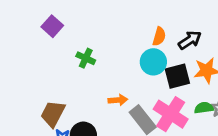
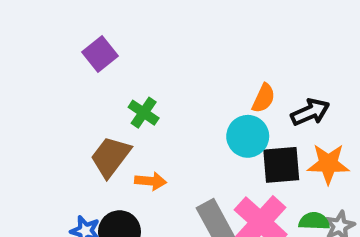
orange arrow: (118, 100) -> (151, 181), moved
brown trapezoid: (53, 114) -> (111, 157), moved

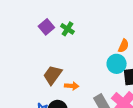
green cross: (144, 113) -> (67, 29), moved

